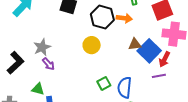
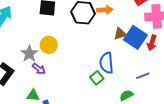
yellow circle: (92, 45) -> (49, 45), moved
purple line: (159, 76) -> (143, 76), moved
blue semicircle: (125, 88) -> (106, 63), moved

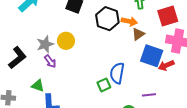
brown triangle: (120, 34) -> (138, 34), moved, turned -32
blue square: (135, 37) -> (152, 56), turned -30
red arrow: (152, 43) -> (166, 65), turned 35

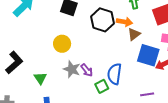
gray star: (45, 44) -> (72, 69), moved, turned -30
purple arrow: (50, 61) -> (87, 70), moved
green triangle: (38, 86) -> (40, 78), moved, turned 40

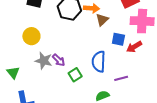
blue square: (148, 55) -> (118, 39), size x0.6
blue semicircle: (115, 74) -> (99, 62), moved

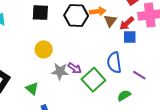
red arrow: (134, 47) -> (127, 23), moved
green square: (75, 75) -> (93, 80), size x1.6
purple line: (121, 78) -> (139, 75), turned 56

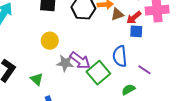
brown triangle: (110, 21) -> (117, 14), turned 32
purple arrow: (75, 68) -> (80, 61), size x1.5

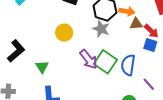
red arrow: (134, 18) -> (151, 31), turned -112
gray star: (65, 63) -> (101, 29), moved
green square: (98, 73) -> (105, 62), moved, turned -30

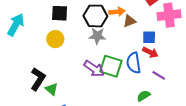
red arrow: (151, 31) -> (150, 52), moved
yellow circle: (64, 33) -> (55, 39), moved
black L-shape: (16, 51) -> (38, 79), moved

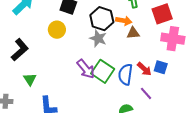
blue square: (149, 37) -> (161, 67), moved
black L-shape: (38, 79) -> (20, 50), moved
green triangle: (52, 89) -> (30, 79), moved

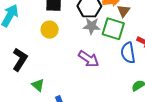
brown triangle: (133, 33) -> (124, 11), turned -32
green square: (103, 71) -> (113, 29), moved

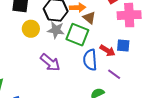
brown triangle: (124, 11) -> (89, 18), turned -32
yellow circle: (50, 30) -> (31, 29), moved

